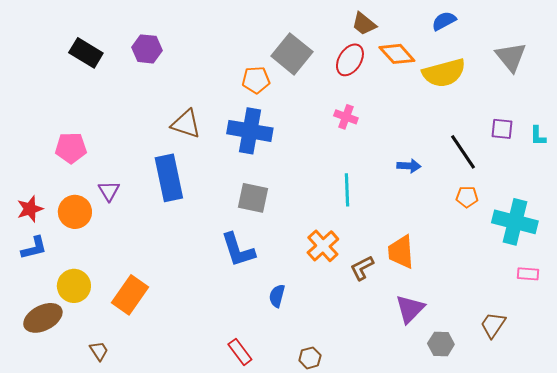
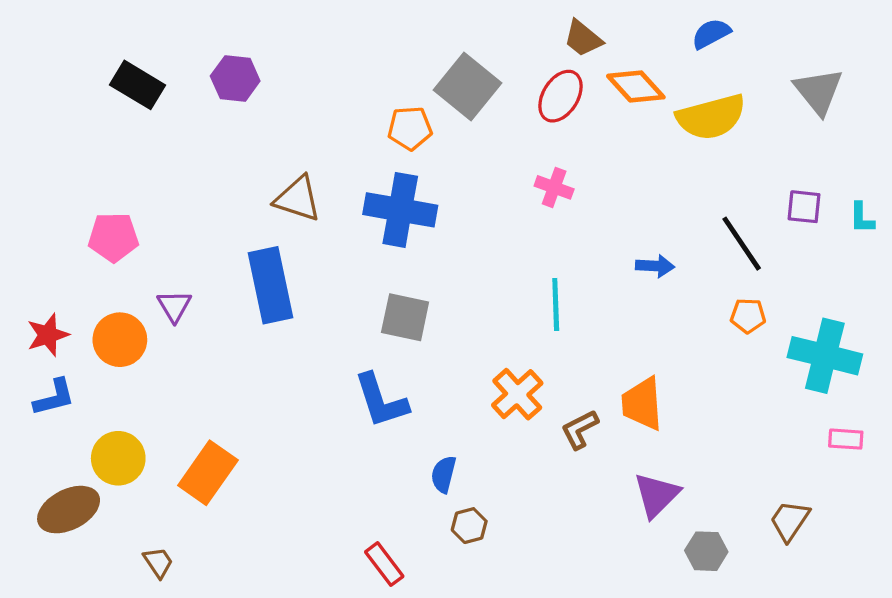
brown hexagon: (310, 358) -> (469, 526), moved

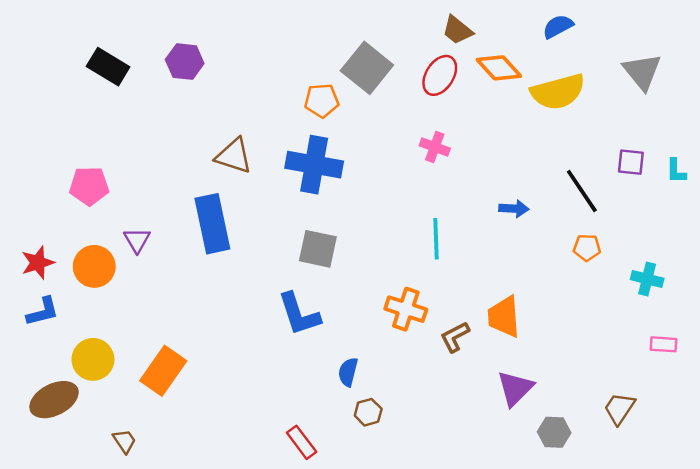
cyan cross: (825, 356) -> (647, 279), size x0.6
orange cross: (517, 394) -> (406, 309), turned -30

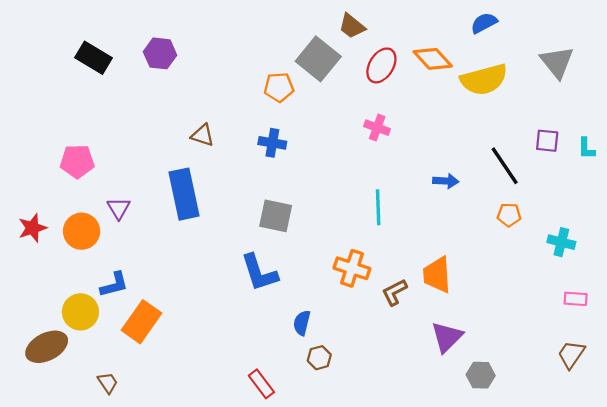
brown trapezoid: (457, 30) -> (352, 26), moved
brown triangle: (234, 156) -> (203, 135), size x0.7
blue cross: (314, 165) -> (272, 143), size x0.6
blue L-shape: (43, 312) -> (114, 285), moved
brown trapezoid: (619, 408) -> (571, 354), moved

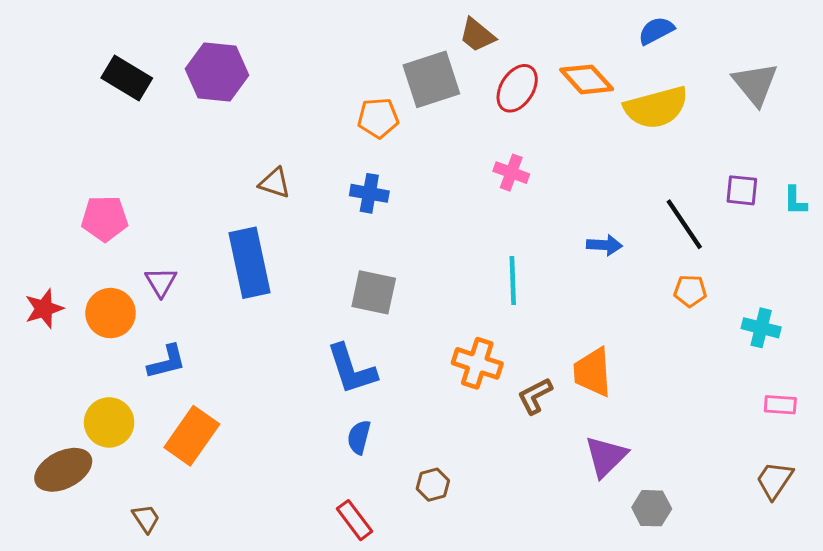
purple hexagon: (160, 53) -> (217, 72), size x1.4
gray square: (318, 59) -> (431, 79), turned 33
blue L-shape: (114, 285) -> (167, 362), moved
blue semicircle: (302, 323) -> (359, 437), moved

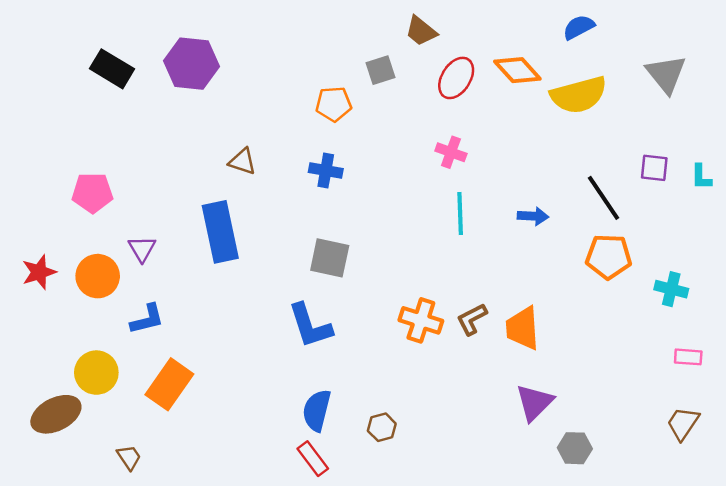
gray square: (431, 79) -> (381, 70), size x0.6
cyan line: (513, 281) -> (460, 214), moved
orange pentagon: (690, 291) -> (609, 257), size x1.6
brown L-shape: (535, 396) -> (472, 319), moved
blue semicircle: (359, 437) -> (317, 410), moved, size x1.4

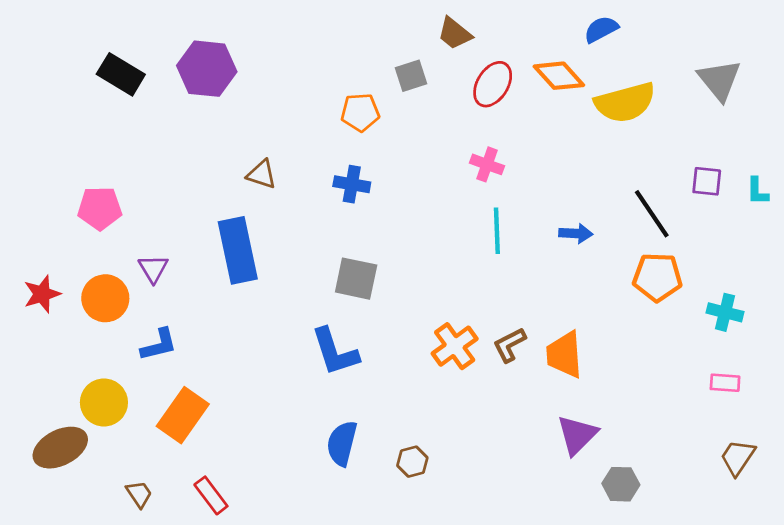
blue semicircle: (579, 27) -> (601, 29), moved
orange cross: (421, 320) -> (455, 346), turned 36
pink rectangle: (688, 357) -> (725, 383), moved
red rectangle: (313, 459) -> (211, 495), moved

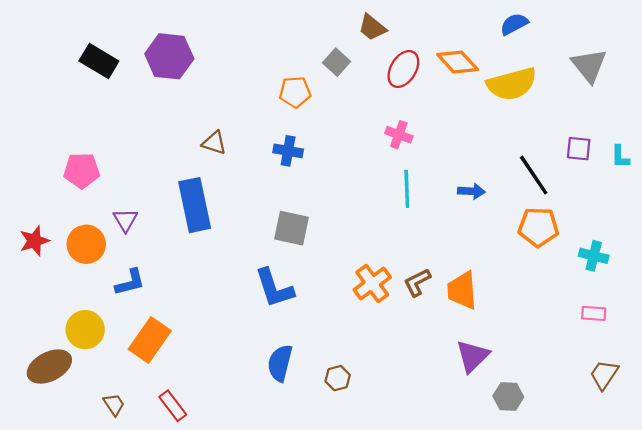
blue semicircle: (601, 29) -> (514, 24), moved
gray square: (411, 76) -> (337, 62), turned -30

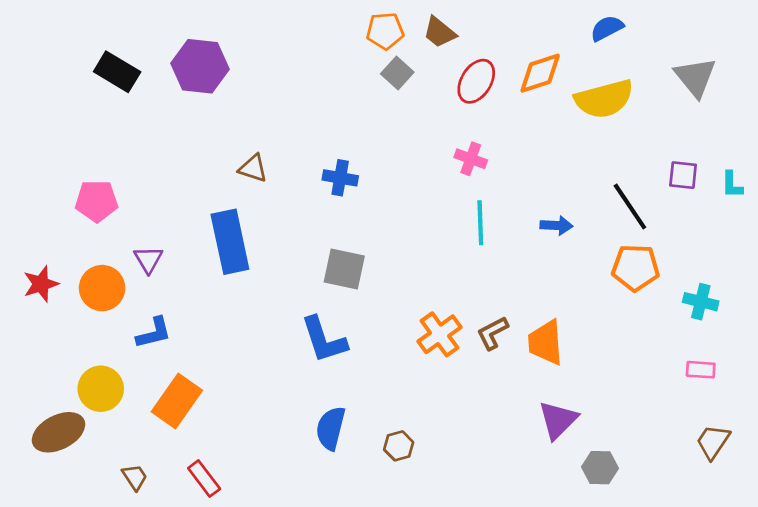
orange diamond: (458, 62) -> (540, 73), turned -66
orange pentagon: (295, 92) -> (385, 31), moved

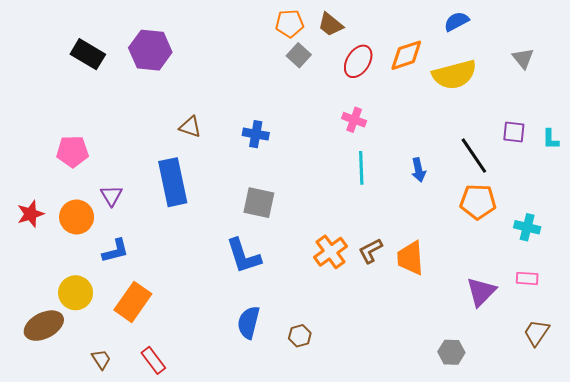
gray triangle: (695, 77) -> (523, 58), size x0.7
blue arrow: (556, 225) -> (419, 170), turned 75
purple triangle: (558, 420) -> (481, 292), moved

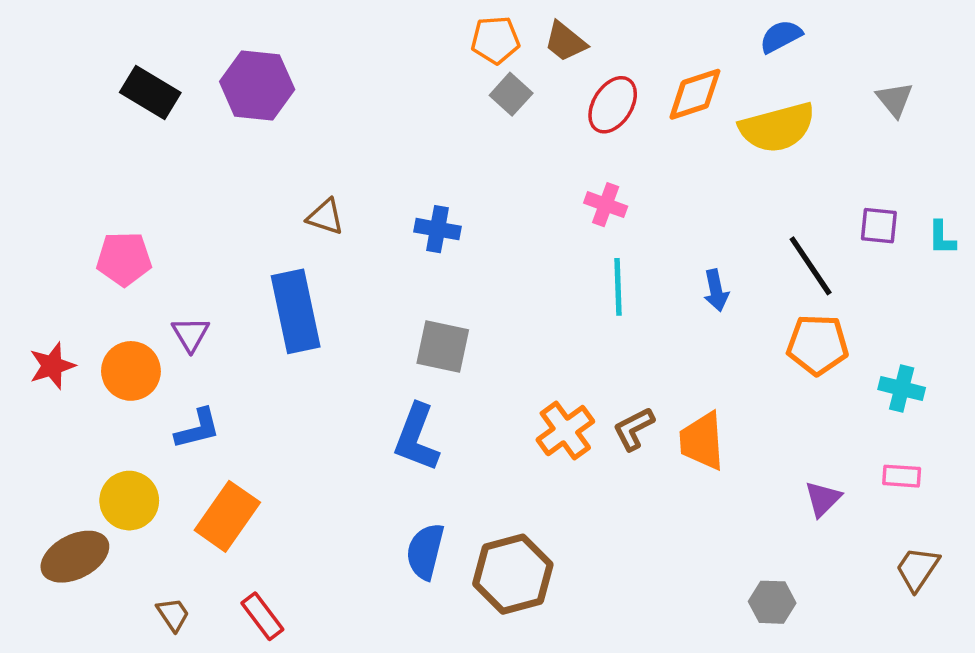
blue L-shape: (243, 256) -> (416, 438), turned 39
purple triangle: (481, 292) -> (823, 499), size x0.7
brown hexagon: (300, 336) -> (513, 574), size x2.0

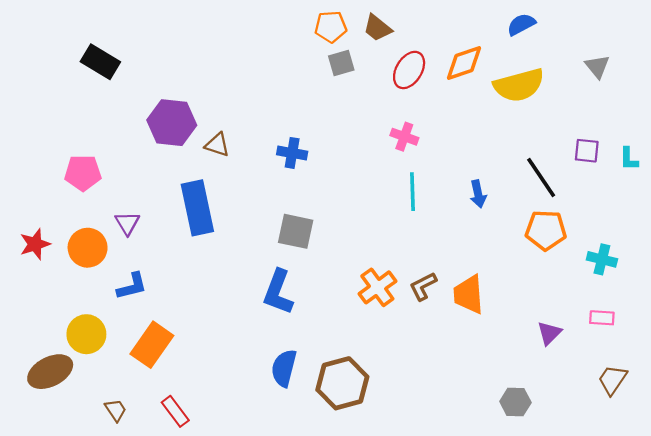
purple hexagon: (257, 85) -> (172, 123), moved
gray square: (511, 94) -> (341, 63), turned 32

